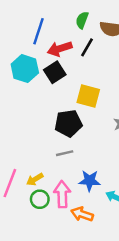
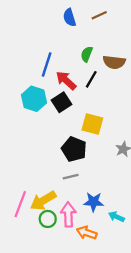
red arrow: (60, 49) -> (66, 80), turned 60
black pentagon: (68, 123) -> (74, 149), turned 30
yellow arrow: (35, 179) -> (43, 201), size x1.6

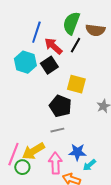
green semicircle: (87, 54) -> (71, 23), size x1.6
cyan arrow: (116, 217) -> (89, 165), moved, turned -64
green circle: (48, 219) -> (22, 167), moved

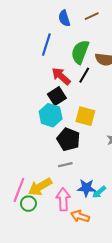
blue line: (36, 32) -> (46, 45), moved
cyan hexagon: (25, 62) -> (51, 115), moved
cyan arrow: (89, 165) -> (99, 192), moved

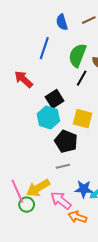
red arrow: (61, 76) -> (24, 79), moved
pink line: (19, 190) -> (17, 191), turned -45
pink arrow: (63, 199) -> (61, 200), turned -50

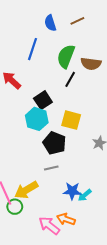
pink arrow: (61, 200) -> (49, 225), moved

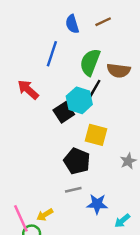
cyan hexagon: (37, 119) -> (79, 100), moved
yellow arrow: (26, 190) -> (45, 215), size x0.6
blue star: (72, 191) -> (97, 204), moved
cyan arrow: (85, 195) -> (122, 221), moved

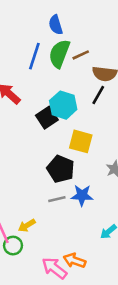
brown line: (103, 22) -> (81, 55), moved
green semicircle: (90, 62) -> (59, 54), moved
black line: (95, 88) -> (98, 95), moved
blue star: (97, 204) -> (82, 195), moved

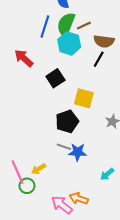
cyan hexagon: (63, 105) -> (69, 43), moved
black pentagon: (61, 169) -> (67, 121), turned 30
blue star: (82, 195) -> (78, 152), moved
gray line: (57, 199) -> (64, 147), turned 32

